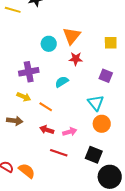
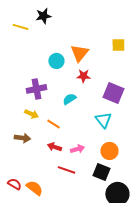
yellow square: (111, 43) -> (118, 45), moved
purple square: (106, 76) -> (113, 93), size x1.5
orange circle: (102, 124) -> (109, 151), moved

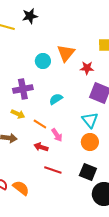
red star: (83, 76) -> (87, 68), moved
pink arrow: (77, 149) -> (57, 135), moved, turned 72
orange circle: (109, 151) -> (90, 142), moved

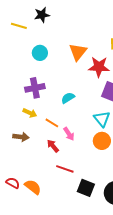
cyan circle: (43, 61) -> (40, 53), moved
red star: (87, 68) -> (99, 67), size x1.5
red arrow: (41, 147) -> (53, 146), turned 32
black square: (88, 172) -> (86, 188), moved

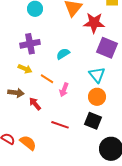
pink arrow: (69, 134) -> (64, 90), turned 56
red arrow: (53, 146) -> (35, 104), moved
black square: (86, 188) -> (93, 121), moved

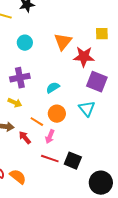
orange line: (47, 79) -> (37, 122), moved
pink arrow: (64, 90) -> (50, 137), moved
orange circle: (97, 97) -> (57, 114), moved
black square: (93, 121) -> (73, 161), moved

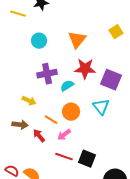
yellow square: (102, 34) -> (116, 32), turned -32
red star: (84, 57) -> (85, 69), moved
purple cross: (20, 78) -> (47, 74), moved
pink arrow: (50, 137) -> (64, 135), turned 32

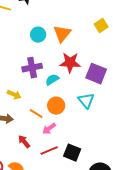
cyan circle: (39, 41) -> (38, 35), moved
red arrow: (39, 136) -> (24, 142), moved
red line: (64, 157) -> (49, 151), turned -42

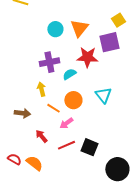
purple square: (96, 74) -> (109, 42), moved, turned -35
yellow arrow: (14, 95) -> (41, 89), moved, turned -128

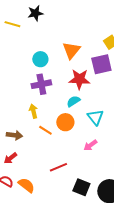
cyan circle: (55, 29) -> (40, 59), moved
cyan semicircle: (69, 74) -> (73, 101), moved
pink arrow: (66, 123) -> (90, 145), moved
red arrow: (41, 136) -> (10, 158), moved, turned -88
black square: (89, 147) -> (81, 187), moved

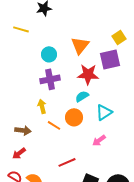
yellow line: (12, 24) -> (21, 29), moved
cyan triangle: (95, 117) -> (104, 112), turned 36

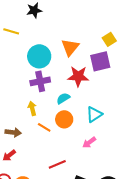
cyan circle: (49, 54) -> (39, 56), size x1.5
cyan semicircle: (82, 96) -> (63, 98), moved

